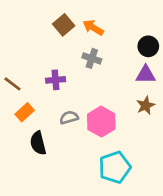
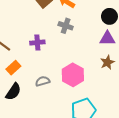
gray semicircle: (69, 118) -> (43, 81), moved
black semicircle: (38, 143) -> (13, 92), moved, turned -132

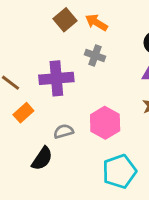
purple cross: (37, 43) -> (56, 78), size x1.6
black semicircle: (13, 92) -> (42, 159), moved

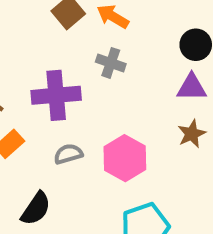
gray semicircle: (64, 131) -> (68, 154), moved

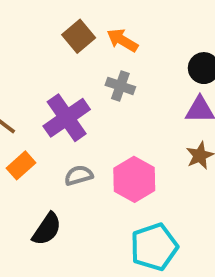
purple cross: (56, 95) -> (67, 118), turned -30

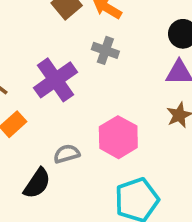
gray semicircle: (79, 175) -> (67, 154), moved

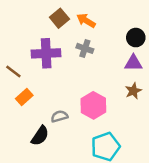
purple cross: (56, 80) -> (46, 53), moved, turned 32

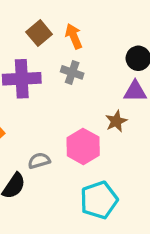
orange arrow: (86, 21) -> (74, 36), turned 36
brown star: (133, 91) -> (116, 121), moved

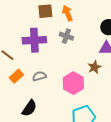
brown square: (39, 33) -> (45, 11), turned 35
gray semicircle: (39, 161) -> (39, 76), moved

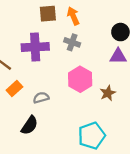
brown star: (94, 67) -> (108, 93), moved
gray semicircle: (39, 76) -> (41, 98), moved
pink hexagon: (73, 83) -> (80, 79), moved

